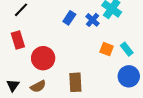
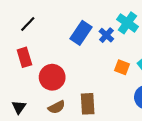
blue rectangle: (69, 18) -> (81, 33), size x1.5
brown semicircle: (38, 86) -> (57, 107), moved

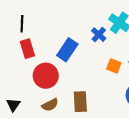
black line: (28, 24) -> (22, 24), turned -42
blue rectangle: (81, 33) -> (67, 50), moved
red rectangle: (24, 57) -> (27, 49), moved

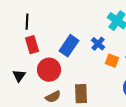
blue cross: (99, 35) -> (98, 44), moved
black triangle: (13, 105) -> (19, 76), moved

